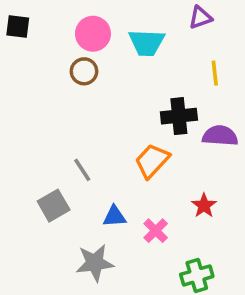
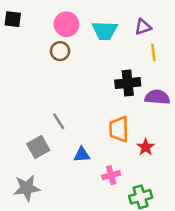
purple triangle: (200, 18) -> (143, 27), moved
orange trapezoid: (152, 161) -> (119, 129), moved, turned -44
pink cross: (156, 231) -> (111, 175), moved, turned 30
gray star: (95, 263) -> (27, 188), moved

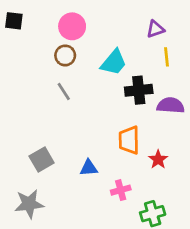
cyan trapezoid: (105, 31) -> (114, 62), moved, turned -52
gray line: (59, 121) -> (64, 92), moved

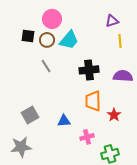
black square: (14, 21) -> (28, 36), moved
cyan trapezoid: (114, 62) -> (69, 40), moved
black cross: (139, 90) -> (89, 70), moved

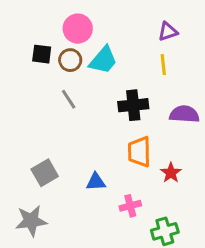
yellow line: (120, 41) -> (163, 65), moved

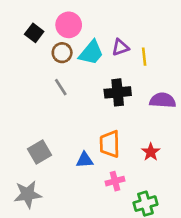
purple triangle: (168, 32) -> (120, 47), moved
black square: (42, 54) -> (34, 33), moved, turned 30
orange trapezoid: (139, 152) -> (110, 144), moved

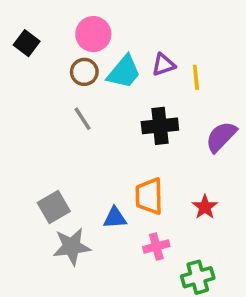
black square: (34, 33) -> (27, 43), moved
purple semicircle: (163, 100) -> (221, 137), turned -50
gray star: (28, 194) -> (72, 247), moved

